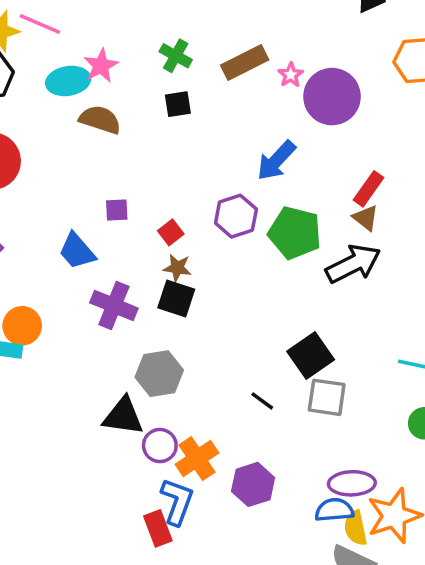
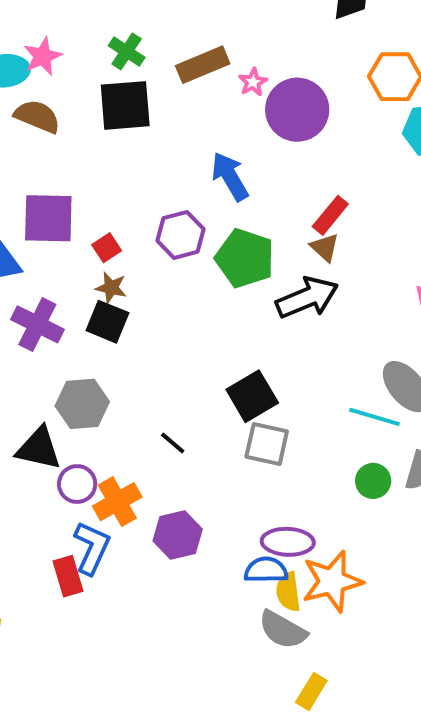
black square: (178, 104) -> (125, 105), size x1.8
blue arrow: (276, 161) -> (230, 176), turned 102
purple square: (117, 210) -> (48, 218), size x2.0
black line: (262, 401) -> (173, 443), moved

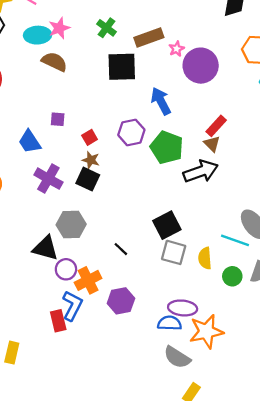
black square: (125, 105) -> (122, 67), moved
purple square: (48, 218) -> (58, 119), size x0.5
yellow semicircle: (288, 592) -> (205, 258), moved

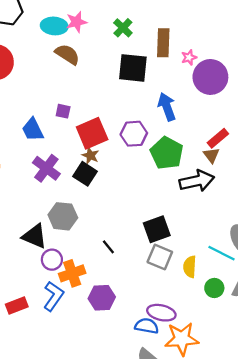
brown rectangle: (149, 37) -> (163, 43), turned -76
red square: (90, 137) -> (92, 133), size x2.0
red rectangle: (58, 321) -> (17, 306), moved, turned 75

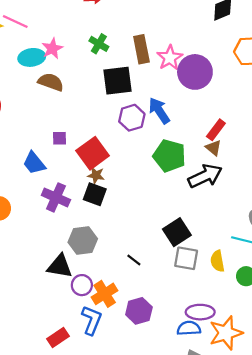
pink star: (189, 57) -> (170, 58), size x1.6
purple hexagon: (134, 134) -> (132, 118), moved

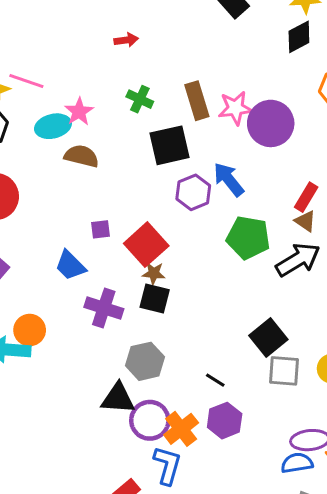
pink star: (170, 58) -> (235, 108), turned 30
purple circle: (82, 285) -> (150, 420), size x1.4
purple hexagon: (139, 311) -> (225, 421), moved

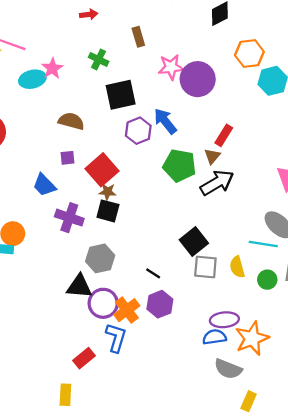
brown rectangle: (197, 101) -> (138, 37), moved, size x0.7
brown semicircle: (82, 156) -> (71, 121), moved
brown triangle: (305, 221) -> (212, 156), moved, turned 36

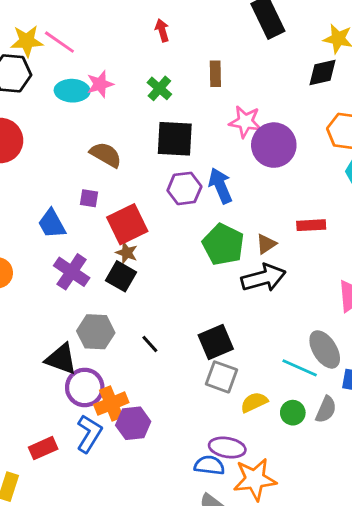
red arrow: (89, 14) -> (162, 30), turned -114
red rectangle: (224, 135) -> (311, 225), moved, turned 40
yellow semicircle: (237, 267) -> (254, 402), moved, turned 65
black line: (153, 273) -> (150, 344), moved
purple hexagon: (160, 304) -> (133, 423), moved

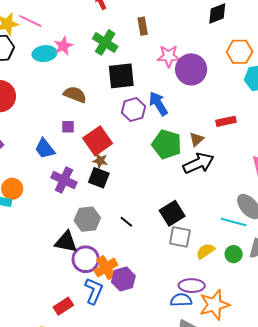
green cross: (159, 88) -> (105, 42), size x1.4

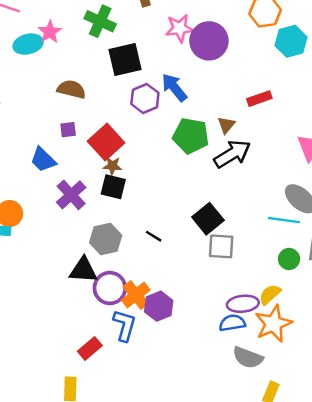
purple cross: (64, 180) -> (71, 195), turned 30
yellow semicircle: (205, 251) -> (270, 294), moved

